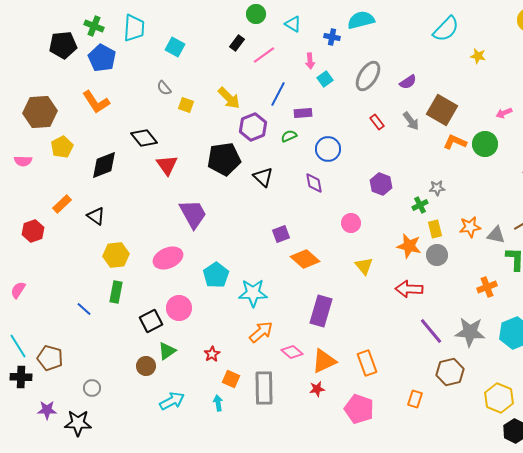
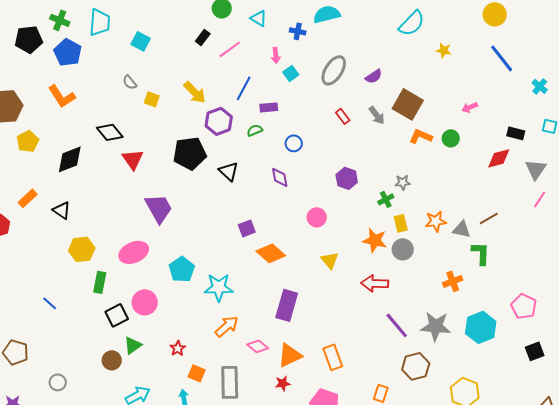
green circle: (485, 144) -> (451, 138), size x0.7
blue circle: (328, 149) -> (294, 143), size x0.7
green rectangle: (116, 292) -> (100, 282), moved

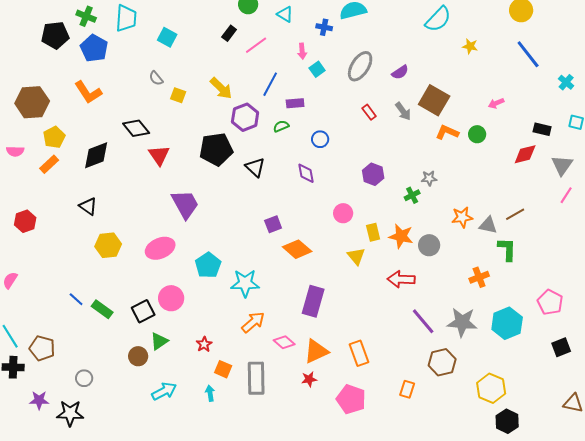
orange rectangle: (28, 198) -> (49, 164), moved
yellow rectangle: (401, 223) -> (373, 232), moved
green rectangle: (100, 282) -> (102, 309), moved, turned -65

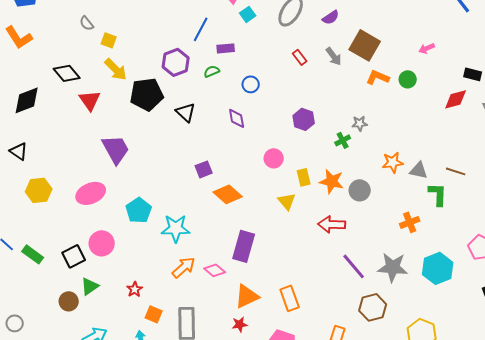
yellow arrow: (221, 88) -> (116, 69), moved
brown line: (515, 214) -> (456, 171), moved, turned 48
pink diamond: (284, 342) -> (215, 270), moved

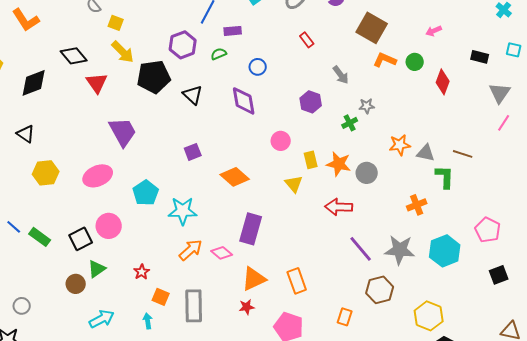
gray arrow: (334, 56) -> (341, 75), moved
red diamond: (456, 99) -> (443, 82), moved, turned -55
purple diamond: (237, 118) -> (244, 101), size x1.4
purple square: (204, 169) -> (193, 152), moved

